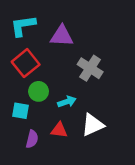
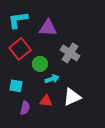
green circle: (39, 91) -> (40, 64), moved

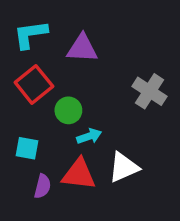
gray cross: (70, 53) -> (150, 91), moved
red triangle: (46, 101) -> (79, 174), size x1.5

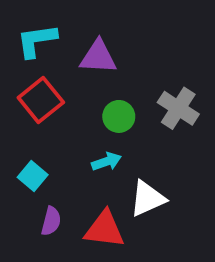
green circle: (68, 110) -> (119, 116), moved
cyan square: (27, 148) -> (33, 176), turned 30
red triangle: (79, 174) -> (104, 229), moved

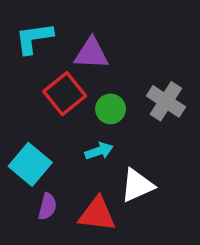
red square: (41, 100) -> (65, 94), moved
cyan square: (33, 176) -> (30, 164), size x1.5

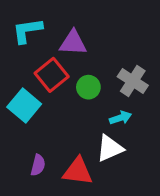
cyan arrow: (99, 151) -> (121, 118), moved
cyan square: (30, 164) -> (24, 106), moved

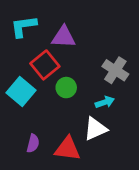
green circle: (88, 87) -> (66, 88), moved

